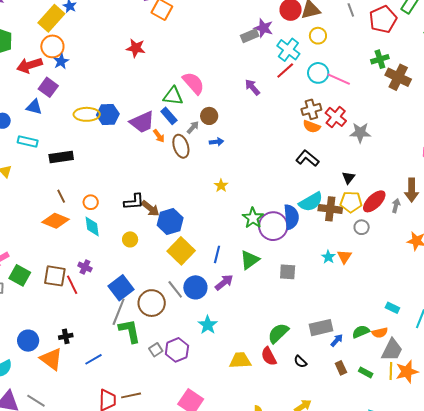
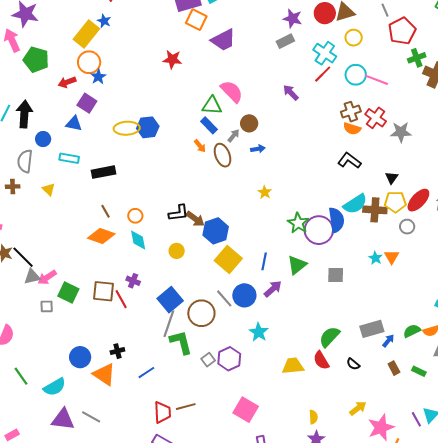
red pentagon: (383, 19) -> (402, 31), moved
purple star: (263, 28) -> (292, 18), moved
red arrow: (29, 65) -> (67, 82), size x0.7
purple trapezoid: (142, 122) -> (223, 40), moved

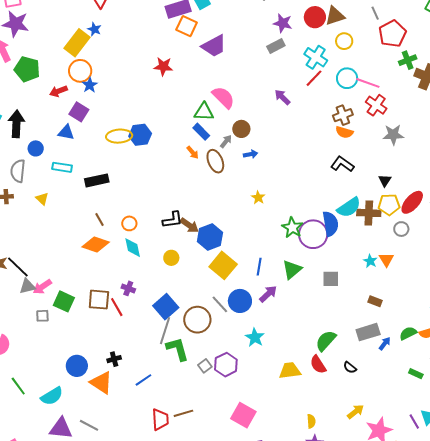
red cross: (376, 118) -> (376, 105), moved
brown rectangle: (394, 368) -> (375, 301), moved, turned -40

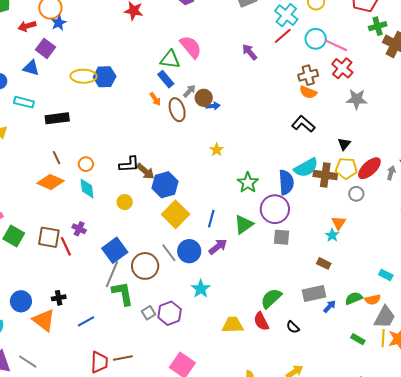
brown circle: (241, 129) -> (204, 98), moved
purple circle: (313, 234) -> (275, 209), moved
cyan star: (370, 261) -> (332, 235), moved

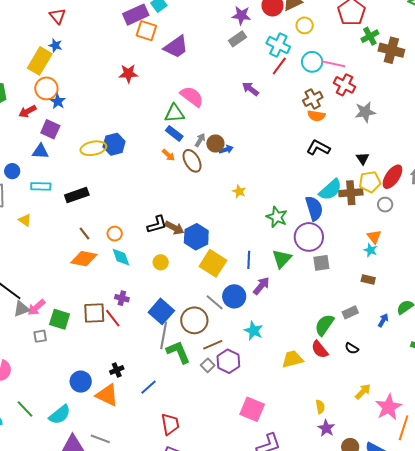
gray rectangle: (314, 293) -> (350, 312), moved, size x0.7
brown line: (123, 358) -> (213, 345), moved

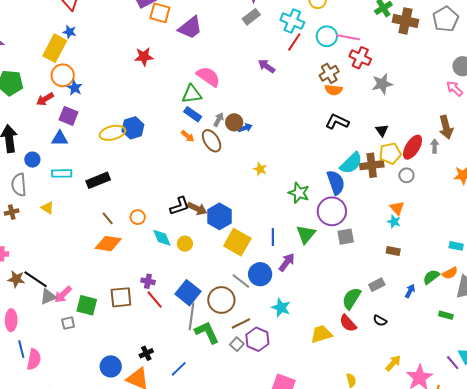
cyan diamond: (121, 257) -> (162, 238), moved
red line: (113, 318) -> (155, 300), moved

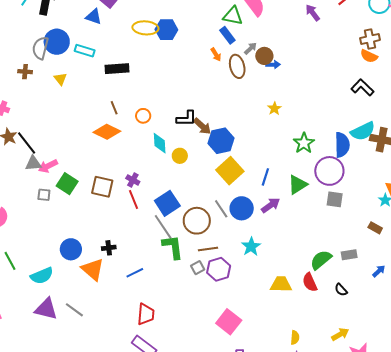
blue circle: (32, 160) -> (57, 42), moved, size x1.6
gray line: (191, 316) -> (163, 227), turned -60

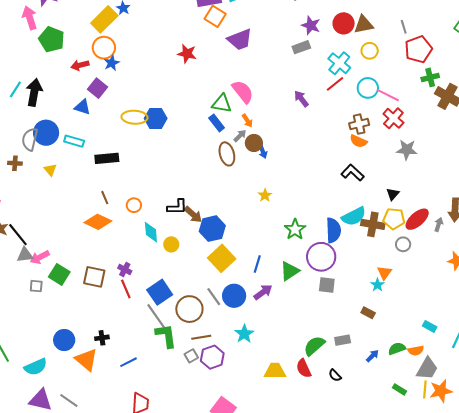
orange arrow: (216, 55) -> (247, 121), moved
blue arrow: (273, 65) -> (263, 151), turned 72

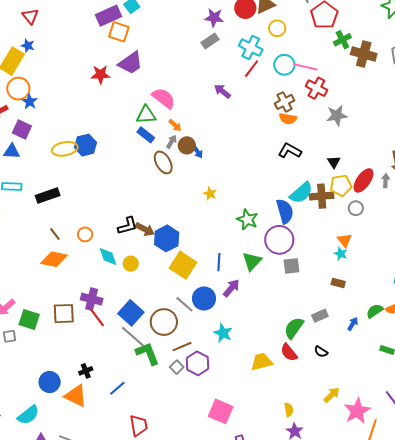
purple trapezoid: (240, 40) -> (131, 63), moved
purple cross: (125, 270) -> (92, 299), size x1.5

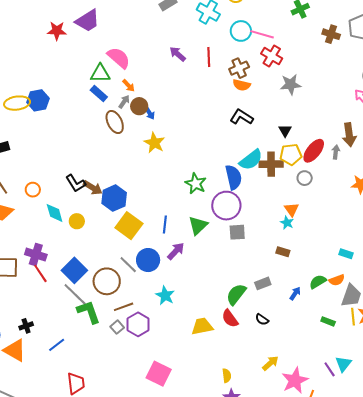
brown cross: (364, 54) -> (331, 34), moved, size x0.7
red line: (252, 69) -> (209, 57), moved, turned -42
yellow star: (210, 194) -> (154, 143), moved, size x1.5
black L-shape: (127, 226) -> (76, 183), turned 70

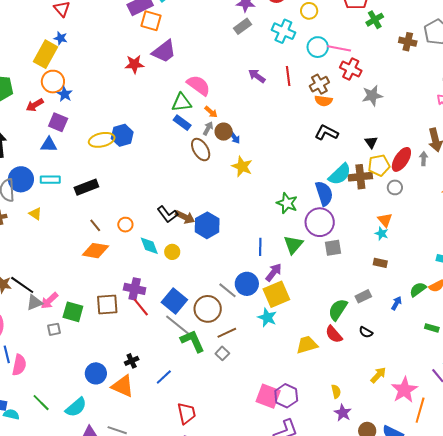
yellow square: (129, 226) -> (276, 294), moved, turned 36
purple hexagon: (138, 324) -> (286, 396), moved

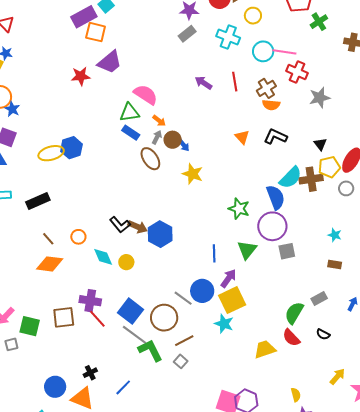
orange triangle: (385, 220) -> (242, 137), moved

